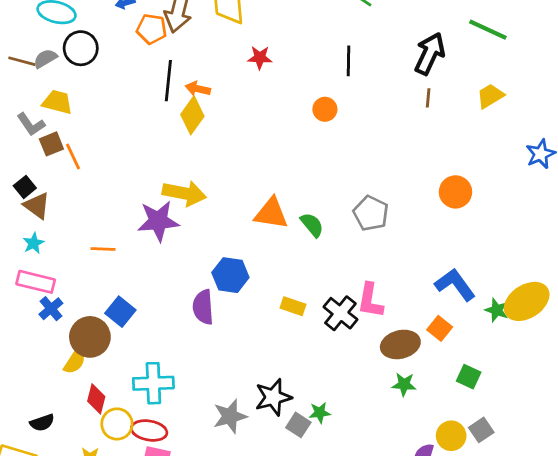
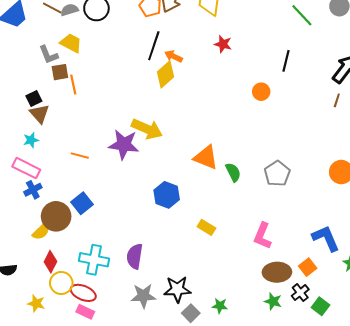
purple semicircle: (203, 307) -> (135, 256), moved
black cross: (340, 313) -> (300, 293), moved, size x0.7
green star: (320, 413) -> (220, 306), moved

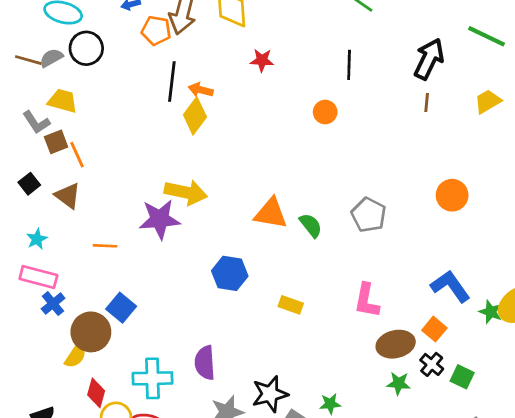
brown triangle: (40, 114) -> (68, 196), moved

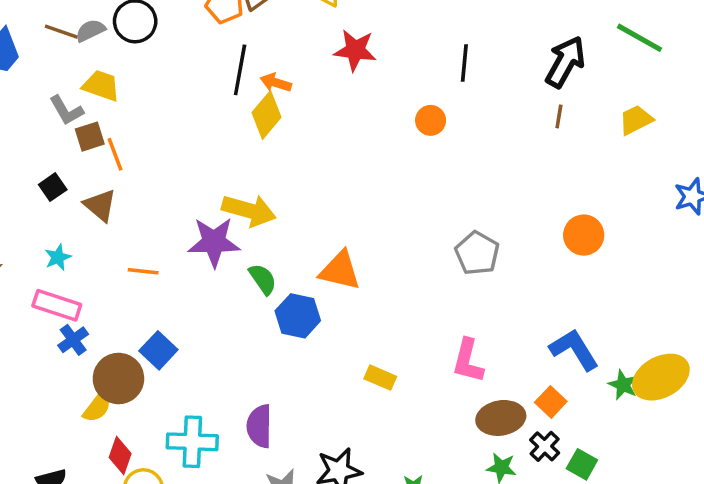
red star: (262, 60) -> (355, 50), size x1.4
orange triangle: (271, 213) -> (340, 271), moved
green semicircle: (311, 225) -> (263, 279), moved
yellow rectangle: (291, 305) -> (380, 378), moved

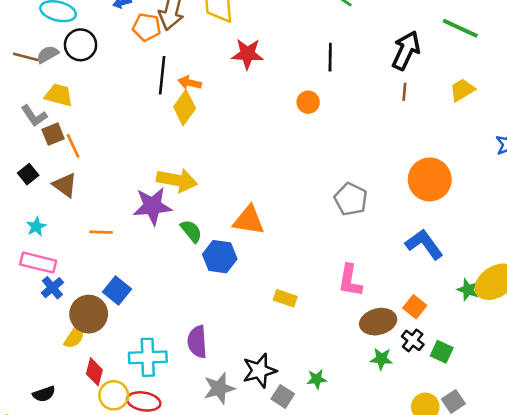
orange circle: (584, 235) -> (430, 179), size x1.4
blue L-shape: (574, 349) -> (424, 244), moved

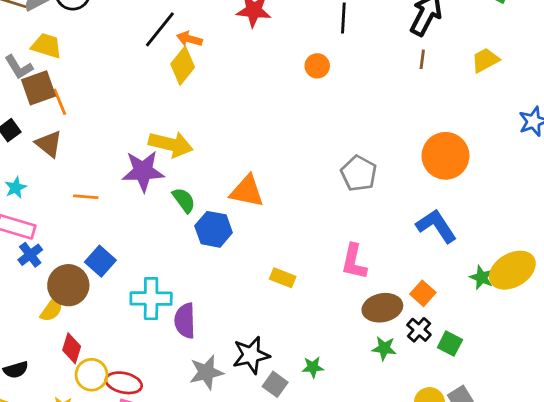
black line: (162, 75) -> (160, 29), turned 30
brown square: (53, 134) -> (39, 88), size x1.4
cyan cross: (148, 357) -> (151, 299), moved

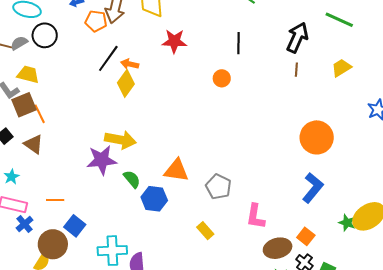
gray pentagon: (359, 173) -> (219, 187), moved
orange line: (86, 197) -> (55, 200), moved
blue L-shape: (436, 226) -> (313, 188), turned 76
yellow rectangle: (283, 278) -> (205, 231), turned 30

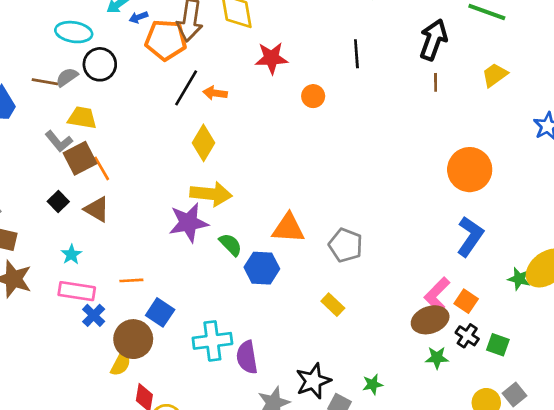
orange pentagon: (96, 21) -> (166, 40), size x1.4
orange circle: (222, 78) -> (313, 96), moved
yellow diamond: (126, 83) -> (204, 143), moved
pink L-shape: (255, 216) -> (437, 295), moved, turned 40

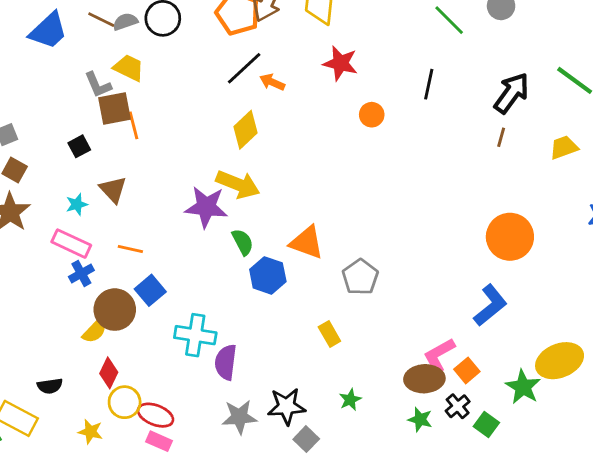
brown triangle: (97, 209) -> (113, 190), moved
green star: (519, 279) -> (523, 387), moved, size x1.4
green star: (373, 384) -> (350, 400), moved, turned -30

